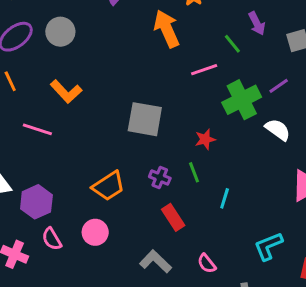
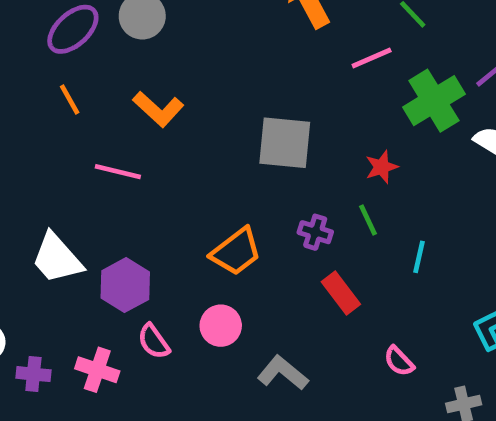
gray L-shape: (156, 261) -> (283, 373), moved

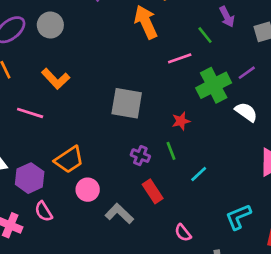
orange trapezoid: (236, 252) -> (69, 160), moved
cyan line: (419, 257) -> (199, 174), turned 30
pink circle: (221, 326) -> (88, 190), moved
gray L-shape: (283, 373) -> (119, 213), moved

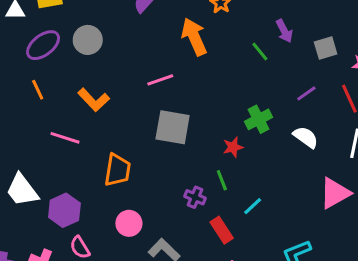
pink line: (180, 58) -> (160, 80), moved
green cross: (214, 85) -> (259, 119), moved, size x0.7
purple cross: (140, 156) -> (195, 197), moved
orange trapezoid: (69, 160) -> (118, 170), moved, turned -48
red rectangle: (153, 191) -> (222, 230), moved

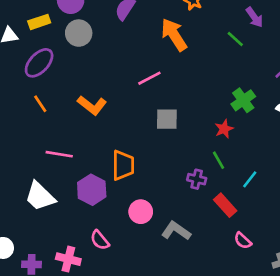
gray circle: (88, 40) -> (79, 33), moved
gray square: (173, 127) -> (167, 119), size x0.7
pink line: (65, 138) -> (59, 154), moved
purple hexagon: (64, 210) -> (92, 190), moved

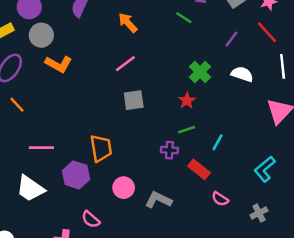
orange arrow: (174, 35) -> (128, 23), size x0.7
pink line: (149, 78) -> (125, 64), moved
orange L-shape: (92, 105) -> (59, 64), moved
green line: (218, 160) -> (186, 130), turned -70

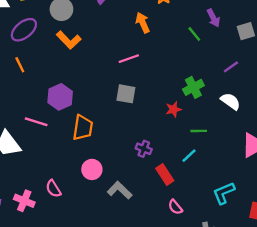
green line: (186, 130) -> (199, 131), moved
pink line: (41, 148) -> (36, 122), moved
purple hexagon: (76, 175) -> (60, 97), moved

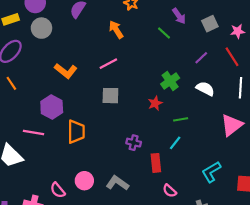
orange L-shape: (69, 40) -> (66, 71), moved
pink circle: (92, 169) -> (84, 181), moved
red rectangle: (165, 175) -> (156, 163), turned 36

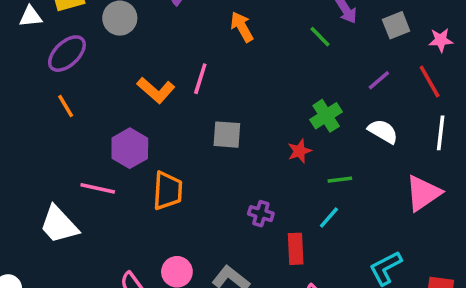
pink line: (108, 64) -> (200, 79), moved, turned -48

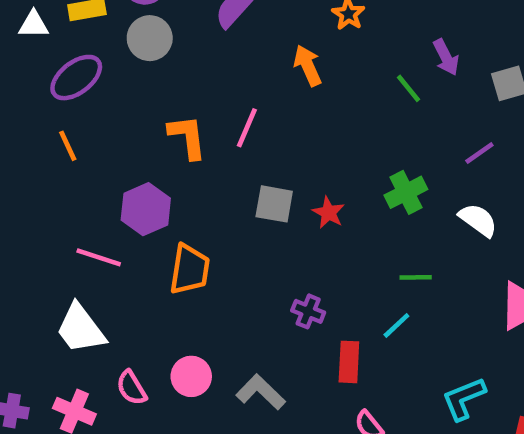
orange L-shape: (156, 90) -> (187, 137), turned -144
red star: (299, 151) -> (329, 213), moved, turned -30
white trapezoid: (59, 225) -> (80, 329), moved

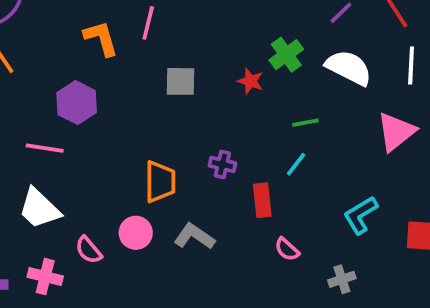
red star: (329, 213) -> (250, 81), moved
white semicircle: (478, 220) -> (349, 68), size x1.4
orange trapezoid: (190, 269) -> (160, 182), moved

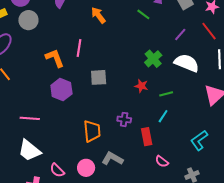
red star: (250, 81) -> (141, 86), moved
purple hexagon: (77, 103) -> (61, 90), moved
pink circle: (136, 233) -> (86, 168), moved

